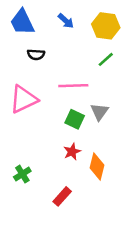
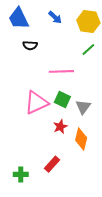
pink triangle: (24, 99) -> (36, 103), moved
gray triangle: (99, 112) -> (83, 107), moved
green cross: (22, 174) -> (21, 174), moved, turned 32

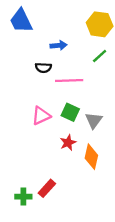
blue arrow: (55, 17) -> (59, 45), moved, turned -48
black semicircle: (30, 45) -> (43, 68), moved
pink triangle: (36, 103) -> (41, 116), size x0.7
red rectangle: (52, 164) -> (47, 188), moved

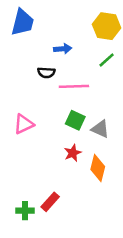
blue trapezoid: (21, 21) -> (22, 22), turned -140
pink triangle: (41, 116) -> (24, 124), moved
gray triangle: (94, 120) -> (100, 129), turned -42

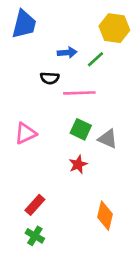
green line: (107, 60) -> (96, 59), moved
orange diamond: (98, 168) -> (105, 216), moved
red rectangle: (50, 202) -> (35, 205), moved
green cross: (25, 211) -> (35, 236), moved, turned 30

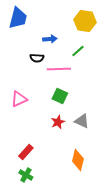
green line: (96, 59) -> (78, 51), moved
gray triangle: (108, 139) -> (82, 121), moved

